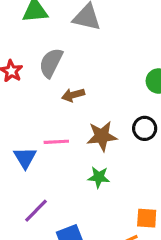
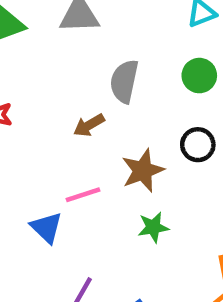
gray semicircle: (51, 63) -> (124, 81), moved

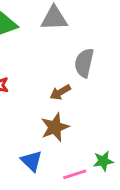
brown star: (143, 171) -> (55, 127), moved
pink line: (83, 195) -> (75, 174), moved

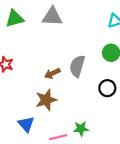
gray semicircle: (84, 63) -> (77, 66), moved

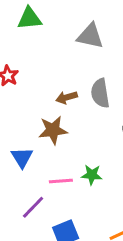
gray triangle: (52, 17) -> (90, 36), moved
gray semicircle: (77, 66) -> (100, 93), turned -35

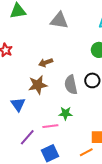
gray semicircle: (100, 93) -> (71, 85), moved
pink line: (61, 181) -> (50, 126), moved

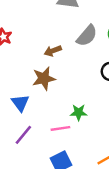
gray semicircle: (71, 85) -> (87, 36), moved, turned -126
purple line: (27, 137) -> (23, 135), moved

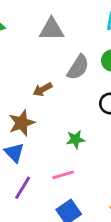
brown star: (44, 78) -> (22, 123), moved
green star: (79, 112) -> (75, 139), moved

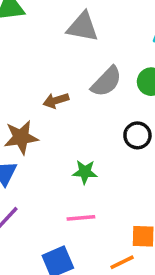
pink line: (63, 175) -> (81, 218), moved

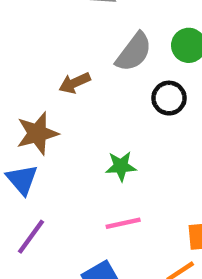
black circle: (137, 135) -> (169, 98), moved

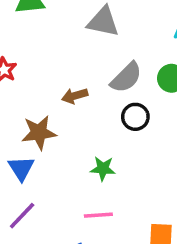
black circle: (169, 98) -> (135, 117), moved

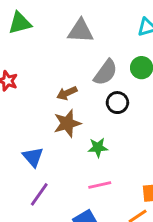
brown star: (39, 133) -> (67, 123), moved

